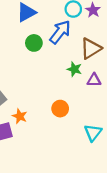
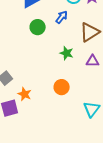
blue arrow: (60, 32) -> (62, 17), size x0.6
green star: (74, 69) -> (67, 53), moved

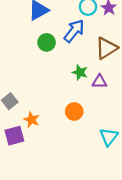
blue arrow: (62, 17) -> (74, 31), size x1.5
purple triangle: (93, 61) -> (99, 82), moved

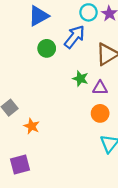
orange circle: (74, 112) -> (100, 113), moved
purple square: (14, 136) -> (20, 165), moved

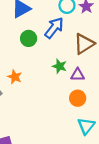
orange star: (32, 126) -> (15, 77), moved

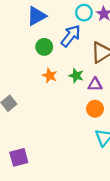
orange star: (15, 77) -> (50, 76), moved

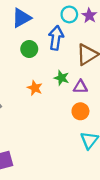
blue arrow: (71, 36) -> (56, 38), turned -30
orange star: (50, 76) -> (35, 88), moved

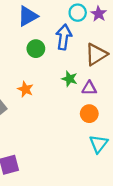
orange star: (35, 88) -> (25, 89), moved

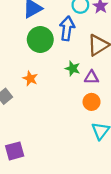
green circle: (36, 49) -> (40, 39), size x1.5

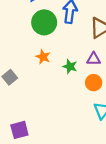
green star: (73, 68) -> (70, 66), moved
orange star: (30, 78) -> (43, 57), moved

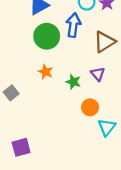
purple triangle: (94, 59) -> (98, 74), turned 48
orange circle: (94, 83) -> (90, 107), moved

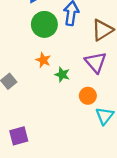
purple triangle: (98, 74) -> (96, 62), size x1.5
green star: (73, 82) -> (62, 75), moved

